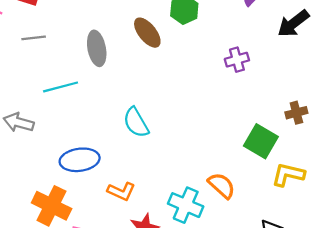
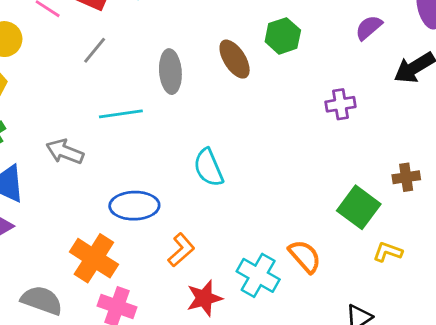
gray line: (34, 38) -> (95, 50), turned -50
yellow L-shape: (288, 175) -> (388, 252), size x0.7
orange L-shape: (121, 191) -> (181, 250), turned -72

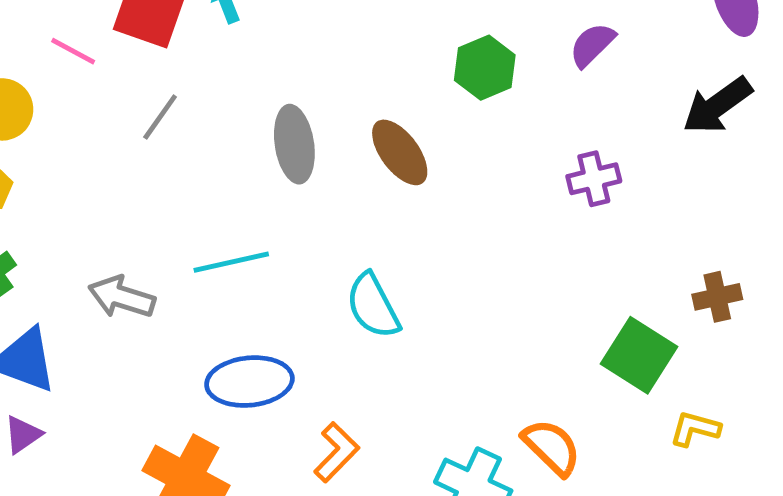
purple semicircle: (369, 28) -> (592, 45), moved
brown ellipse: (235, 59) -> (400, 152), moved
cyan line: (121, 114) -> (231, 262), moved

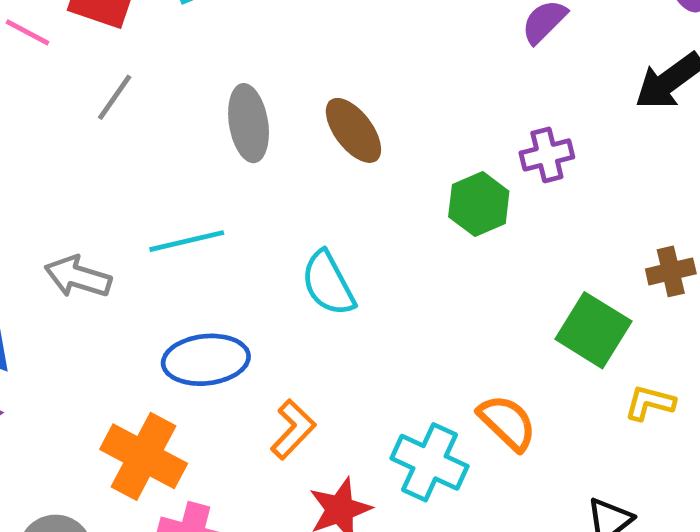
green hexagon: (485, 68) -> (479, 204), moved

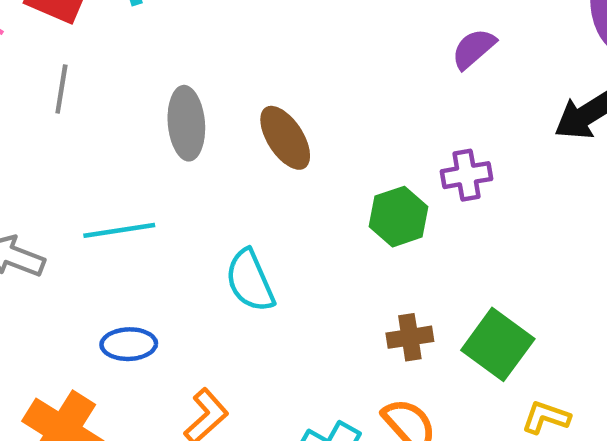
gray line: (115, 97) -> (61, 89), turned -30
brown cross: (671, 271) -> (410, 337), moved
blue ellipse: (206, 360) -> (129, 344), size x0.7

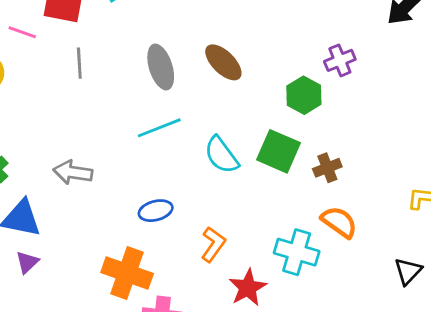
cyan line: (119, 230) -> (159, 128), moved
green square: (498, 344) -> (278, 151), moved

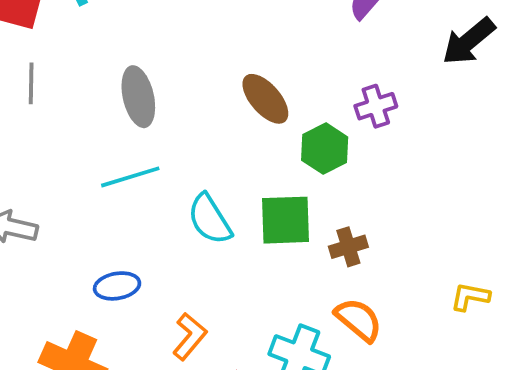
brown ellipse: (223, 62) -> (265, 99), moved
green square: (278, 151) -> (285, 220), turned -30

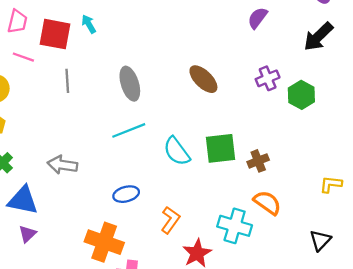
green hexagon: (325, 149) -> (301, 95), moved

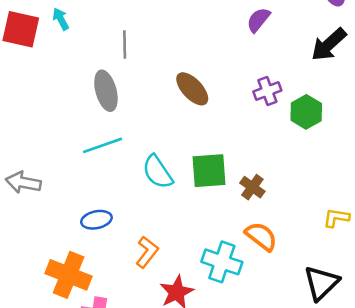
gray line: (67, 81) -> (125, 44), moved
brown cross: (258, 161) -> (252, 187), turned -35
black triangle: (320, 240) -> (321, 283), size x1.4

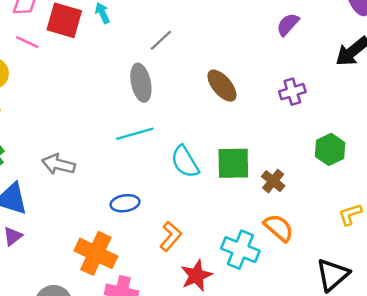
gray line: (125, 44) -> (161, 40), turned 45
green hexagon: (306, 112) -> (330, 149), moved
yellow L-shape: (336, 218) -> (350, 214), turned -30

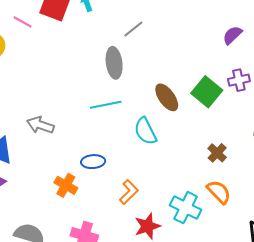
purple semicircle: (288, 24) -> (232, 35), moved
brown ellipse: (222, 86) -> (167, 97), moved
green square: (233, 163) -> (207, 92), moved, turned 36
orange cross: (96, 253) -> (66, 185), moved, size x0.7

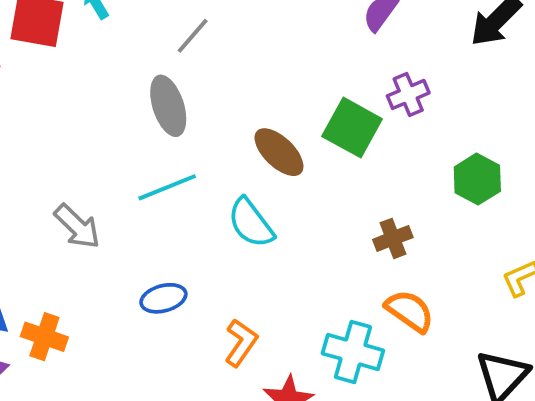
gray arrow: (40, 125) -> (77, 226), moved, turned -144
brown cross: (217, 153) -> (393, 238), turned 36
orange cross: (66, 185) -> (44, 337), moved

